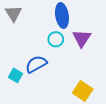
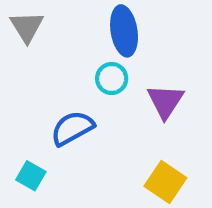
purple triangle: (82, 38) -> (165, 101), moved
cyan square: (15, 75) -> (31, 176), moved

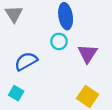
blue semicircle: (72, 128) -> (26, 61), moved

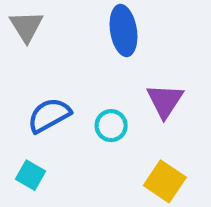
cyan circle: (59, 41) -> (111, 126), moved

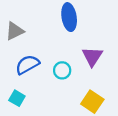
gray triangle: (26, 26) -> (15, 31), moved, turned 36

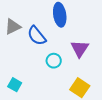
blue semicircle: (27, 65) -> (37, 36), moved, turned -100

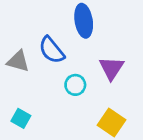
gray triangle: (13, 27) -> (18, 61), moved, turned 42

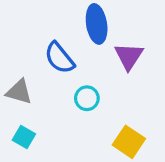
gray triangle: (18, 61) -> (19, 92), moved
purple triangle: (112, 68) -> (129, 56), moved

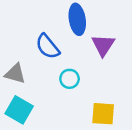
cyan square: (24, 137) -> (19, 110), size x1.5
yellow square: (129, 142) -> (103, 114), turned -30

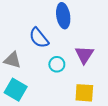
purple triangle: (103, 45) -> (84, 55), moved

